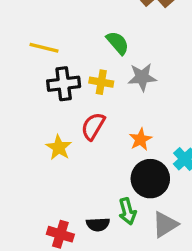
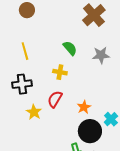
yellow line: (44, 48) -> (25, 51), turned 60
gray star: (142, 77) -> (101, 55), moved
black cross: (64, 84) -> (22, 84), moved

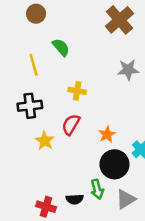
green semicircle: (70, 48) -> (61, 47), moved

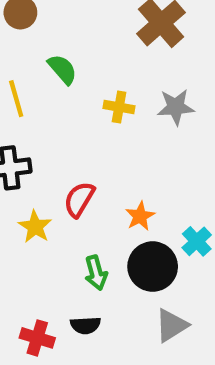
yellow cross: (77, 91) -> (119, 107), moved
green arrow: (97, 189) -> (96, 273), moved

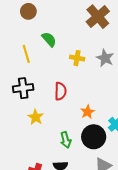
gray star: (176, 107) -> (105, 58), turned 30
red semicircle: (79, 199) -> (60, 91), moved, turned 150

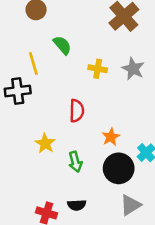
black cross: (23, 88) -> (18, 91), moved
green arrow: (66, 140) -> (75, 162), moved

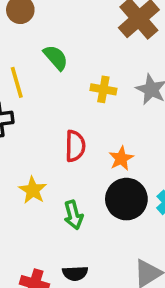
orange star: (111, 137) -> (121, 158), moved
black circle: (119, 168) -> (126, 199), moved

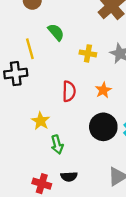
orange star: (121, 158) -> (103, 90), moved
green arrow: (73, 215) -> (57, 145), moved

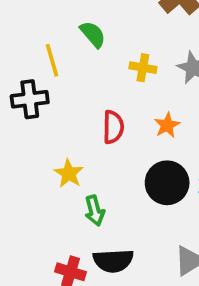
black semicircle: (69, 177) -> (113, 261), size x1.5

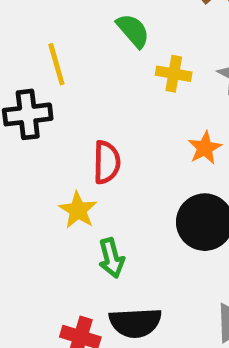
green semicircle: (93, 34) -> (133, 31), moved
red semicircle: (113, 127) -> (107, 162), moved

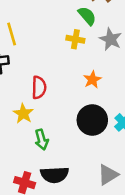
green semicircle: (133, 31) -> (87, 16), moved

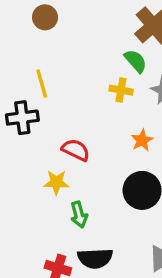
red semicircle: (39, 87) -> (76, 150), turned -65
yellow star: (23, 113) -> (56, 182), turned -30

